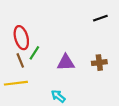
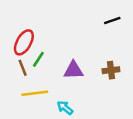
red ellipse: (21, 38) -> (24, 42), turned 45
yellow line: (16, 83) -> (35, 93), moved

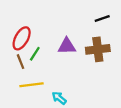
purple triangle: (73, 70) -> (67, 46), moved
brown cross: (111, 70) -> (98, 49), moved, size x1.5

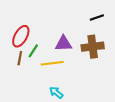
brown line: (20, 62) -> (20, 58), turned 32
yellow line: (32, 85) -> (52, 63), moved

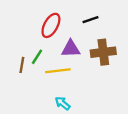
black line: (97, 18) -> (90, 20), moved
red ellipse: (21, 36) -> (51, 25), moved

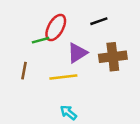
purple triangle: (71, 49) -> (77, 53), turned -30
green line: (37, 57) -> (41, 40), moved, turned 42

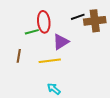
red ellipse: (56, 28) -> (44, 22), turned -35
brown cross: (113, 57) -> (95, 21), moved

